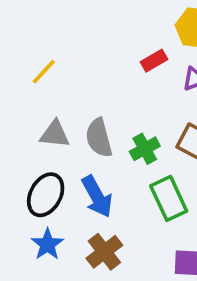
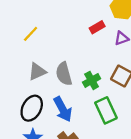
gray triangle: (55, 134) -> (37, 72), turned -30

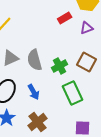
blue arrow: (63, 109) -> (34, 92), size x0.7

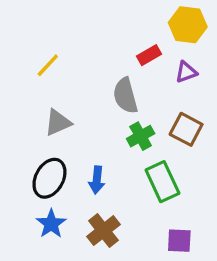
gray semicircle: (35, 60) -> (125, 96), moved
blue arrow: (34, 92) -> (97, 180), turned 35

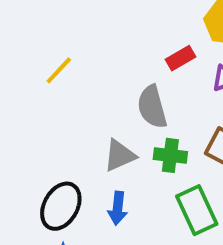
gray triangle: (58, 123) -> (120, 155), moved
green cross: (141, 136) -> (170, 155), turned 36

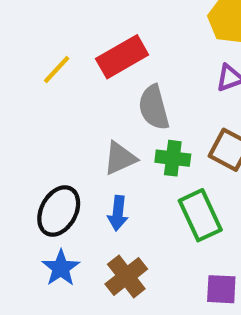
red rectangle: (180, 58) -> (122, 57), moved, size x1.6

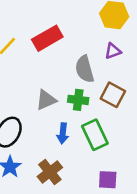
gray semicircle: (154, 107) -> (85, 69), moved
blue arrow: (118, 213) -> (63, 133), moved

